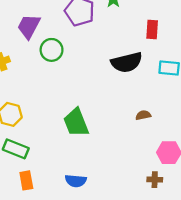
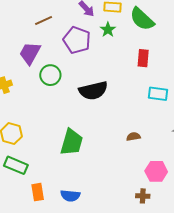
black semicircle: (127, 62) -> (93, 91), moved
green trapezoid: (76, 123) -> (72, 142), turned -144
orange rectangle: (26, 180) -> (38, 192), moved

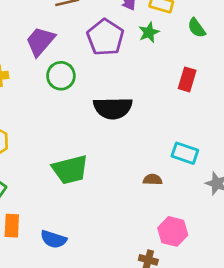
green semicircle: (142, 19) -> (197, 28), size x0.6
cyan rectangle: (158, 94) -> (185, 153), moved
green trapezoid: (72, 142) -> (70, 170), turned 48

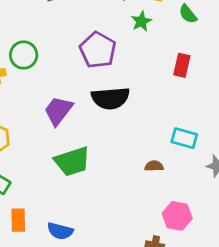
purple pentagon: (105, 37) -> (98, 50), moved
purple trapezoid: (40, 41) -> (58, 111), moved
green circle: (61, 76) -> (24, 55), moved

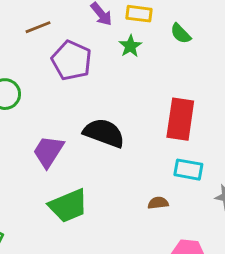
purple pentagon: (98, 50) -> (72, 60), moved
red rectangle: (182, 65) -> (180, 119), moved, size x1.6
black semicircle: (110, 98) -> (104, 133), turned -150

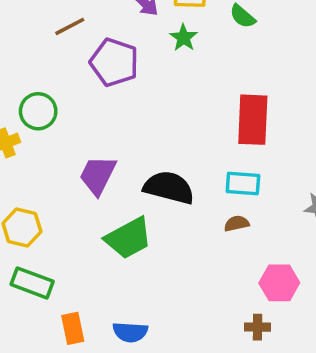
black semicircle: (104, 133) -> (169, 188), moved
cyan rectangle: (188, 170) -> (243, 183), moved

